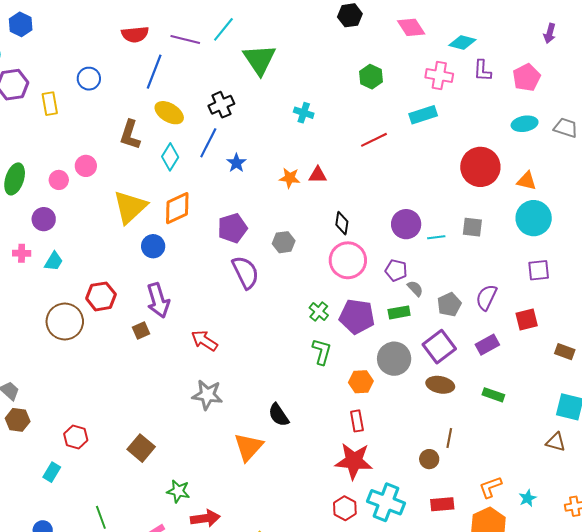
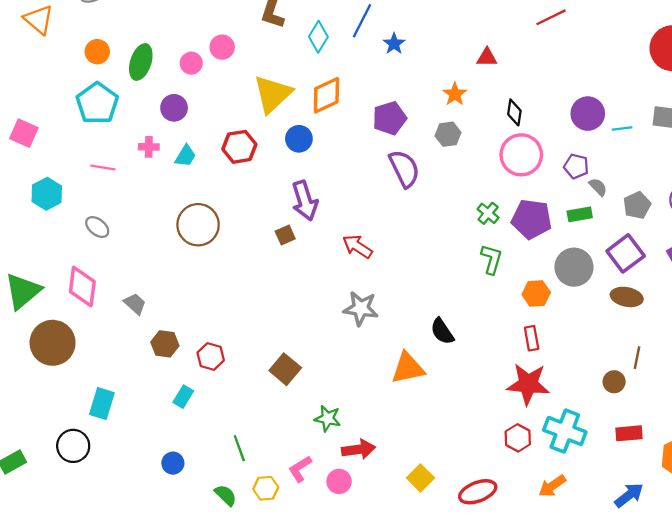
orange star: (290, 178) -> (455, 94), moved, turned 30
red hexagon: (101, 296) -> (239, 147), moved
brown hexagon: (18, 420) -> (165, 344), moved
orange triangle: (248, 447) -> (408, 368), turned 36

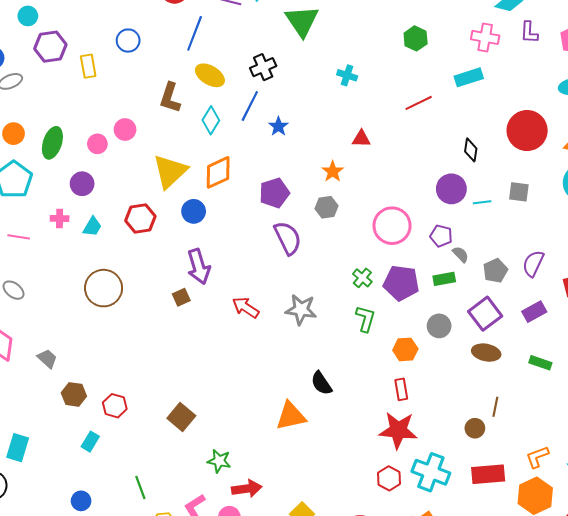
black diamond: (514, 112) -> (471, 150), moved
gray circle: (574, 267) -> (439, 326), size x0.7
gray star: (361, 308) -> (301, 310), moved
red rectangle: (629, 433) -> (488, 474), size x1.4

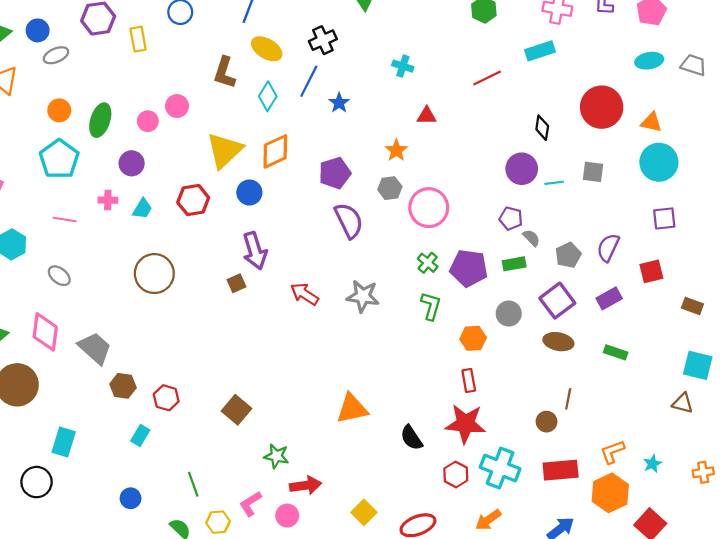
cyan cross: (347, 75) -> (403, 66), moved
pink circle: (392, 226) -> (429, 208), moved
gray trapezoid: (47, 359) -> (95, 348), size x1.6
black semicircle: (321, 383) -> (411, 438), moved

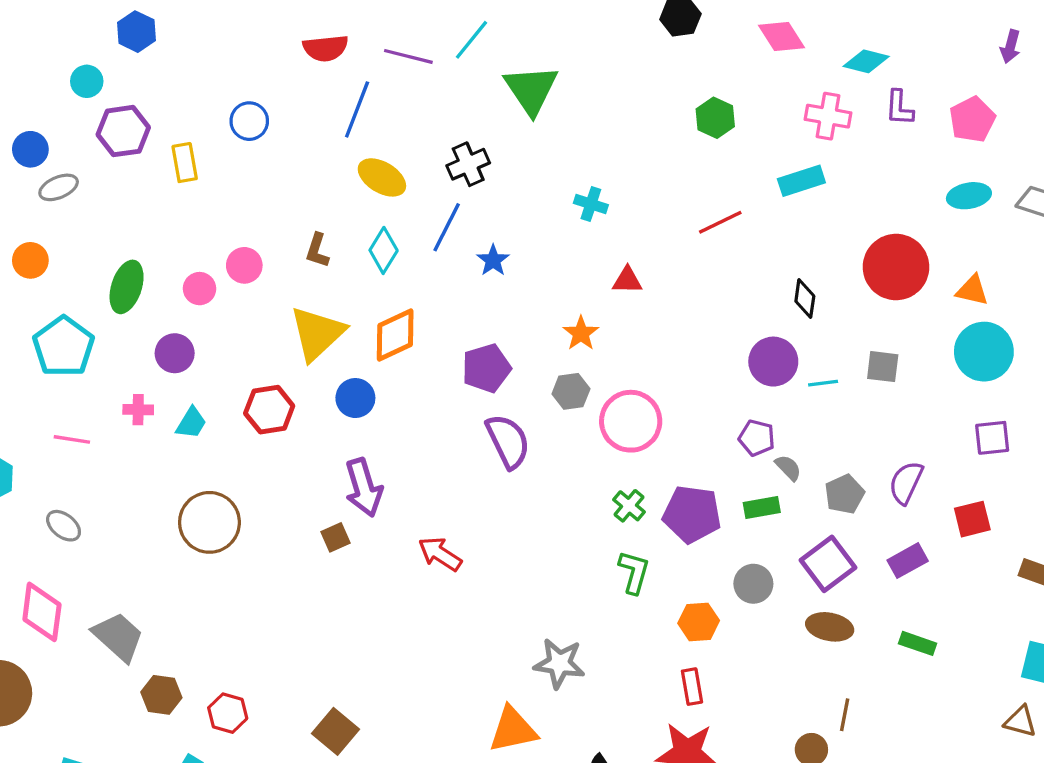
brown L-shape: (225, 73) -> (317, 250), moved, size x0.7
orange circle: (59, 110) -> (30, 260), moved
gray star: (363, 296) -> (559, 663), moved

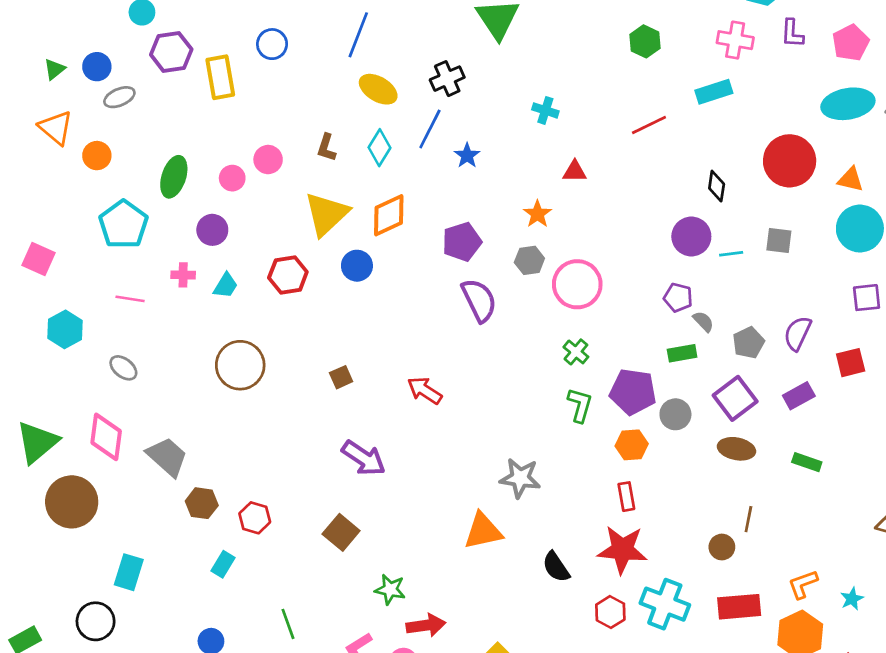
yellow rectangle: (185, 163) -> (220, 77), size x1.4
cyan ellipse: (969, 196) -> (848, 104), size x1.5
purple arrow: (364, 488) -> (364, 458), moved, turned -39
purple pentagon: (692, 514) -> (633, 392), moved

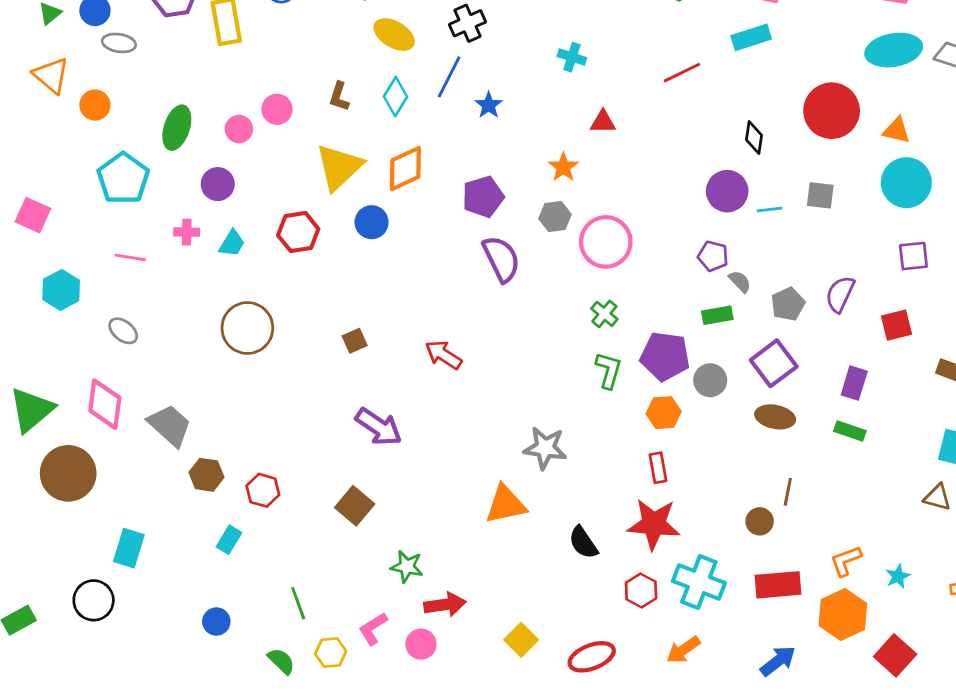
gray ellipse: (119, 97) -> (119, 43), turned 32
purple rectangle: (799, 396) -> (854, 383), moved, turned -44

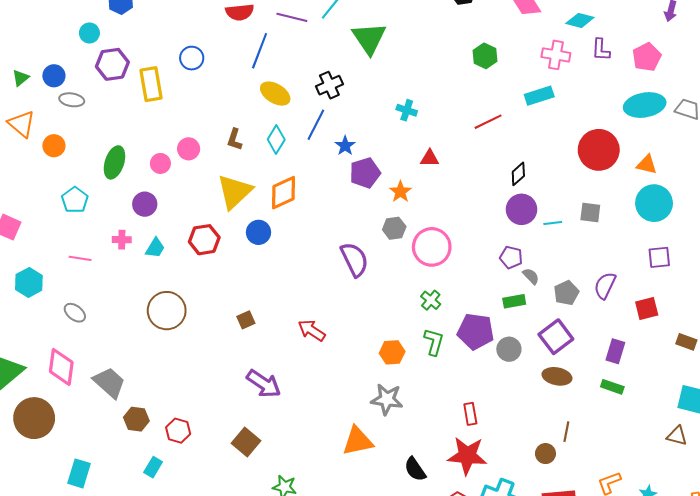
black diamond: (754, 138) -> (518, 174), moved, turned 40
cyan pentagon: (123, 178) -> (75, 200), size x0.7
purple pentagon: (483, 197) -> (365, 173), moved
orange hexagon: (664, 413) -> (392, 352), moved

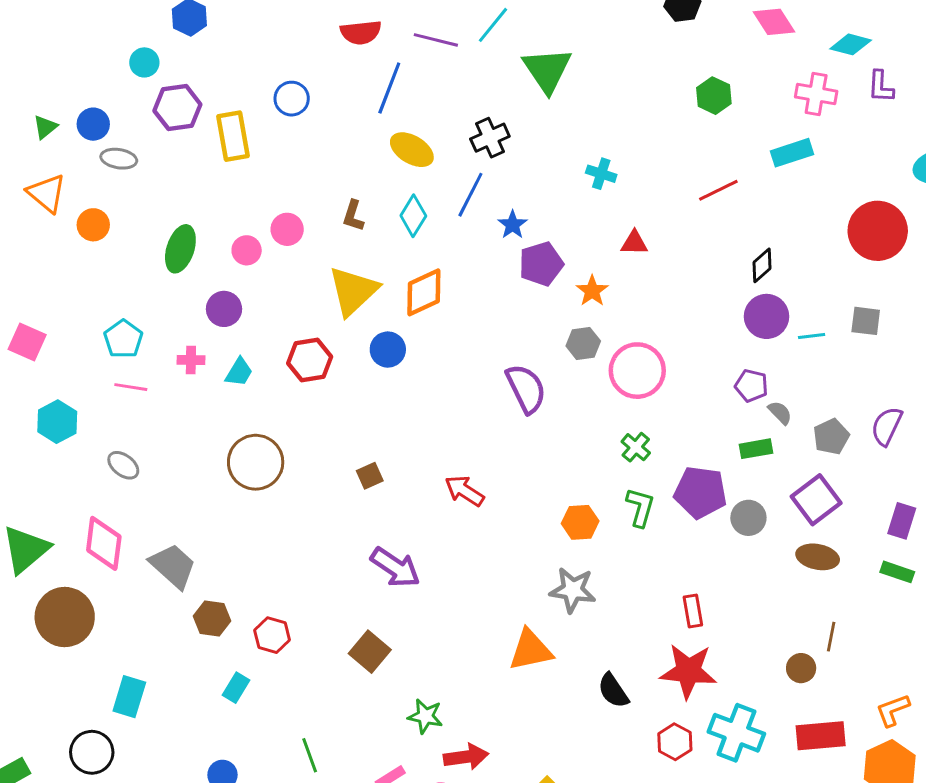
cyan pentagon: (75, 200) -> (123, 339), moved

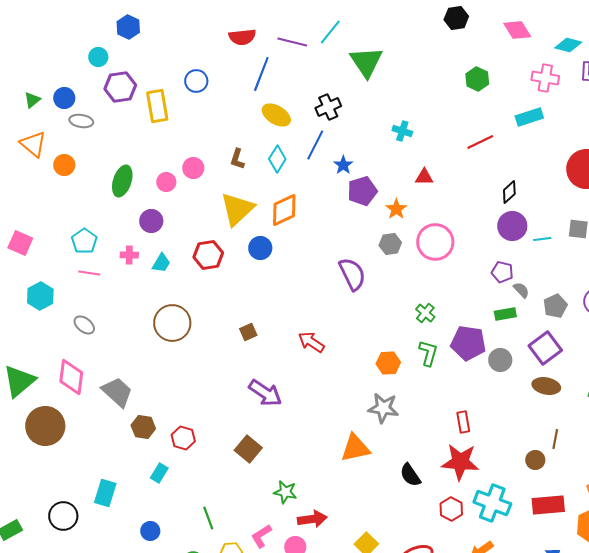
pink circle: (637, 371) -> (435, 242), moved
cyan rectangle: (129, 697) -> (105, 493), moved

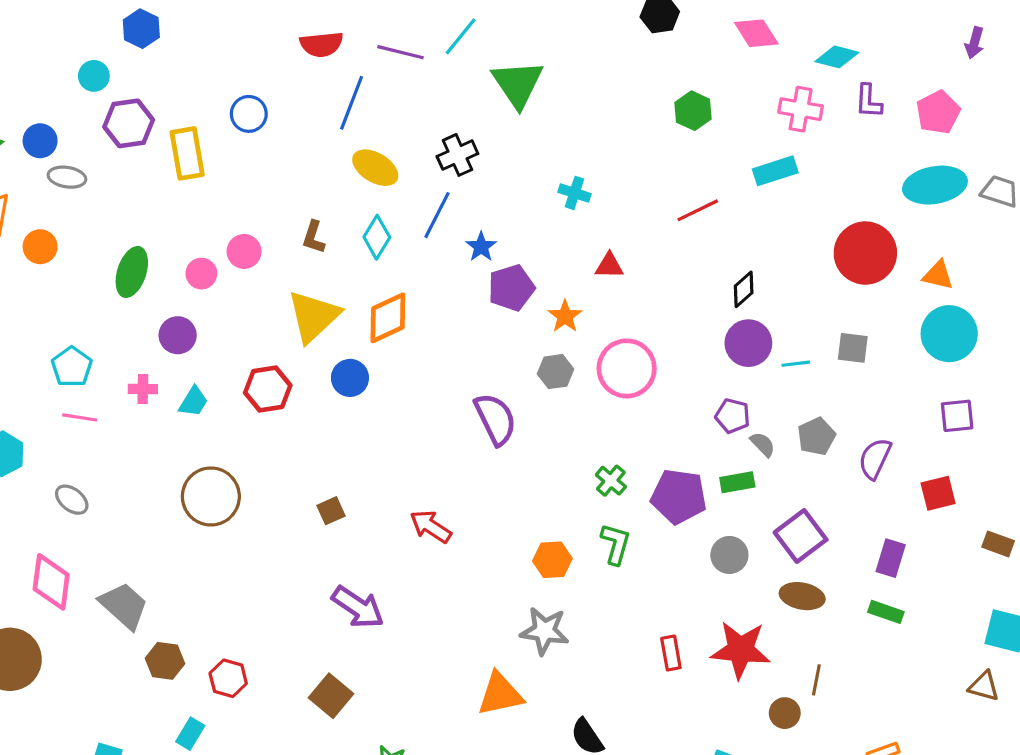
gray pentagon: (555, 306) -> (816, 436), moved
purple pentagon: (468, 343) -> (679, 496), moved
red star: (460, 462) -> (740, 650), moved

